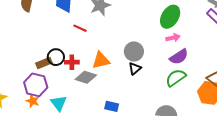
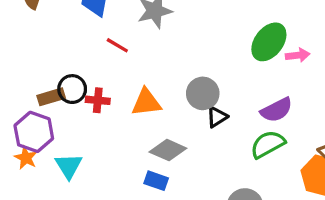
pink arrow: (173, 38) -> (298, 55), moved
black triangle: (135, 68) -> (217, 117), moved
gray diamond: (86, 77) -> (168, 150), moved

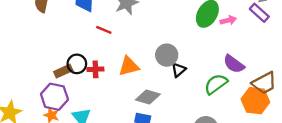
purple semicircle: (276, 110) -> (234, 64), moved, turned 70

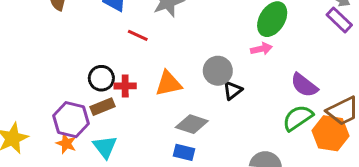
pink arrow: (228, 20) -> (261, 49), moved
brown rectangle: (63, 71) -> (102, 107), moved
green semicircle: (216, 84) -> (298, 118), moved

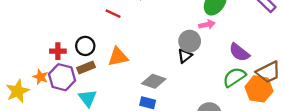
gray circle: (218, 71) -> (190, 41), moved
orange triangle: (168, 84) -> (118, 57), moved
red cross: (125, 86) -> (58, 51), moved
orange star: (66, 143) -> (40, 77), moved

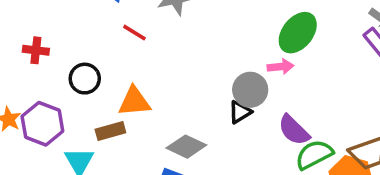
red cross: (58, 51) -> (36, 50), moved
purple semicircle: (239, 52) -> (294, 130), moved
brown rectangle: (86, 67) -> (110, 131), moved

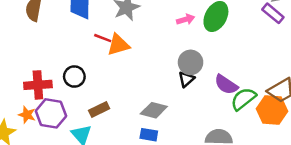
red cross: (36, 50) -> (38, 85), moved, size x1.5
pink arrow: (280, 67) -> (186, 19), moved
orange triangle: (134, 102) -> (118, 45), moved

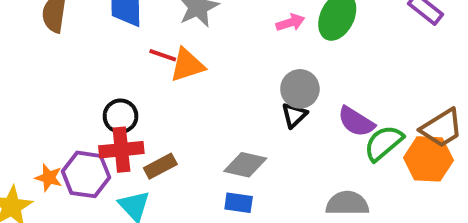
red cross: (38, 85) -> (121, 150), moved

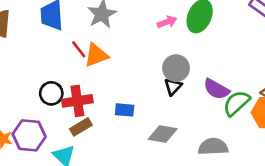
red line: (163, 55) -> (79, 49), turned 36
red cross: (121, 150) -> (77, 101), moved
gray diamond: (245, 165) -> (163, 134), moved
blue rectangle: (239, 203) -> (125, 110), moved

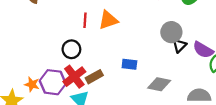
red line: (79, 49) -> (85, 20), moved, turned 40
black triangle: (173, 87) -> (179, 46), moved
red cross: (77, 101) -> (74, 77), moved, turned -30

